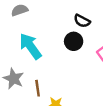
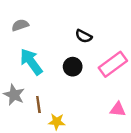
black circle: (74, 41) -> (73, 67), moved

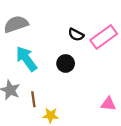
gray semicircle: (20, 25) -> (16, 24), size x1.5
pink rectangle: (113, 64) -> (104, 37), moved

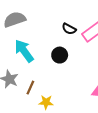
brown line: (33, 99) -> (30, 88), turned 32

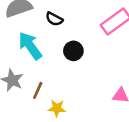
black semicircle: (69, 29) -> (54, 19), moved

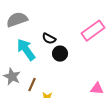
black semicircle: (54, 19) -> (49, 39), moved

